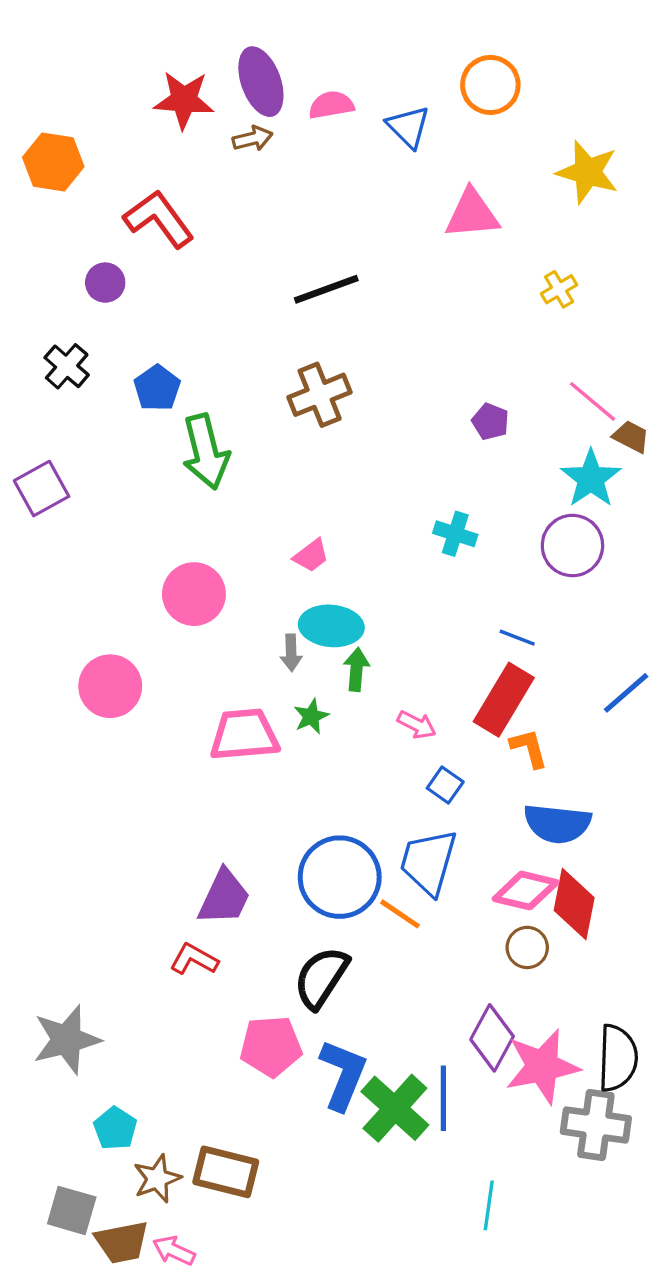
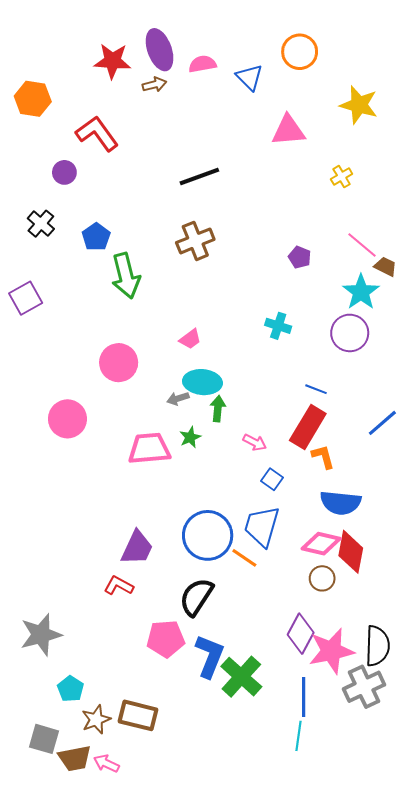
gray arrow: (291, 653) -> (178, 398), turned 75
blue line: (443, 1098) -> (304, 697), moved
gray cross: (596, 1125) -> (364, 687), turned -33

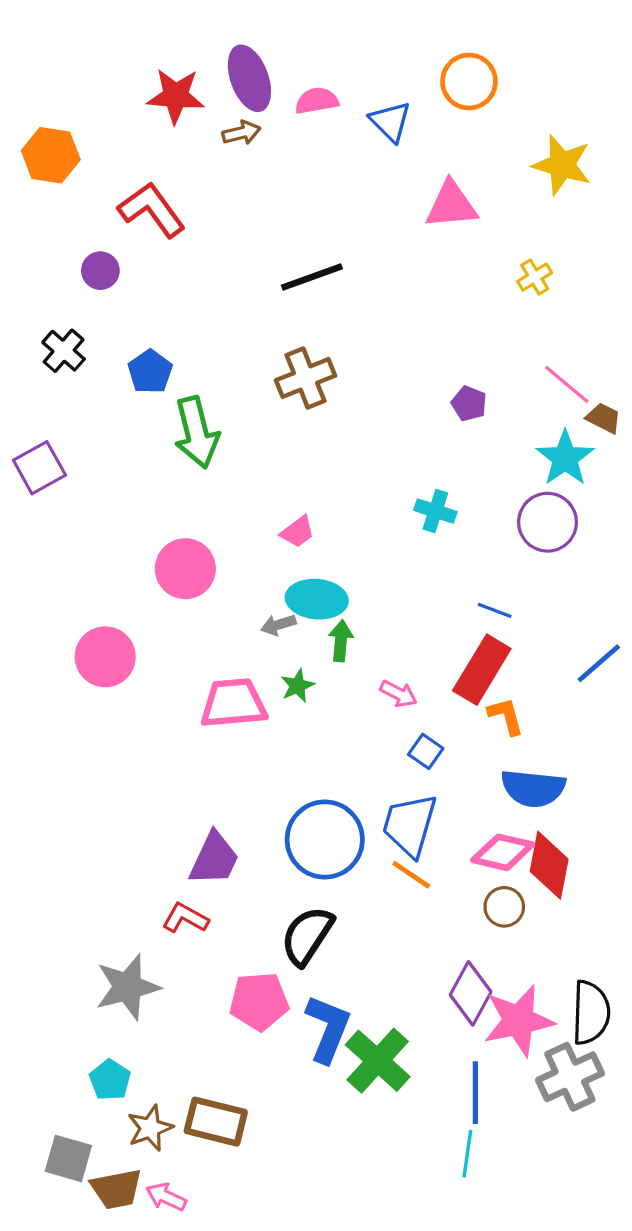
orange line: (244, 558) -> (411, 875), moved
gray star: (41, 635) -> (128, 987), moved

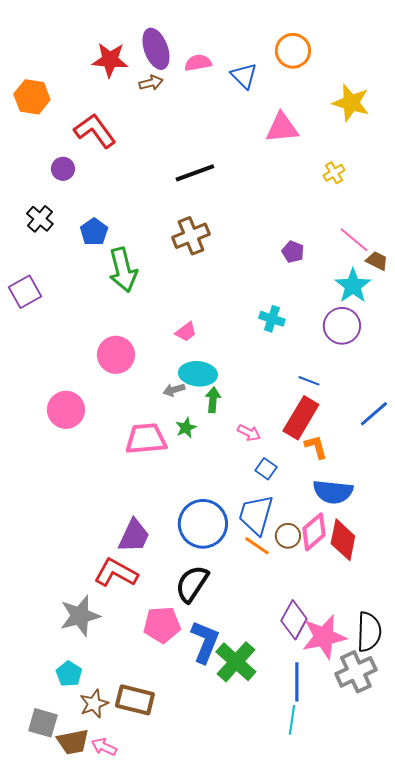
pink diamond: (503, 852) -> (314, 532), turned -54
brown circle: (504, 907) -> (288, 536), moved
red L-shape: (185, 918) -> (116, 573), size x1.5

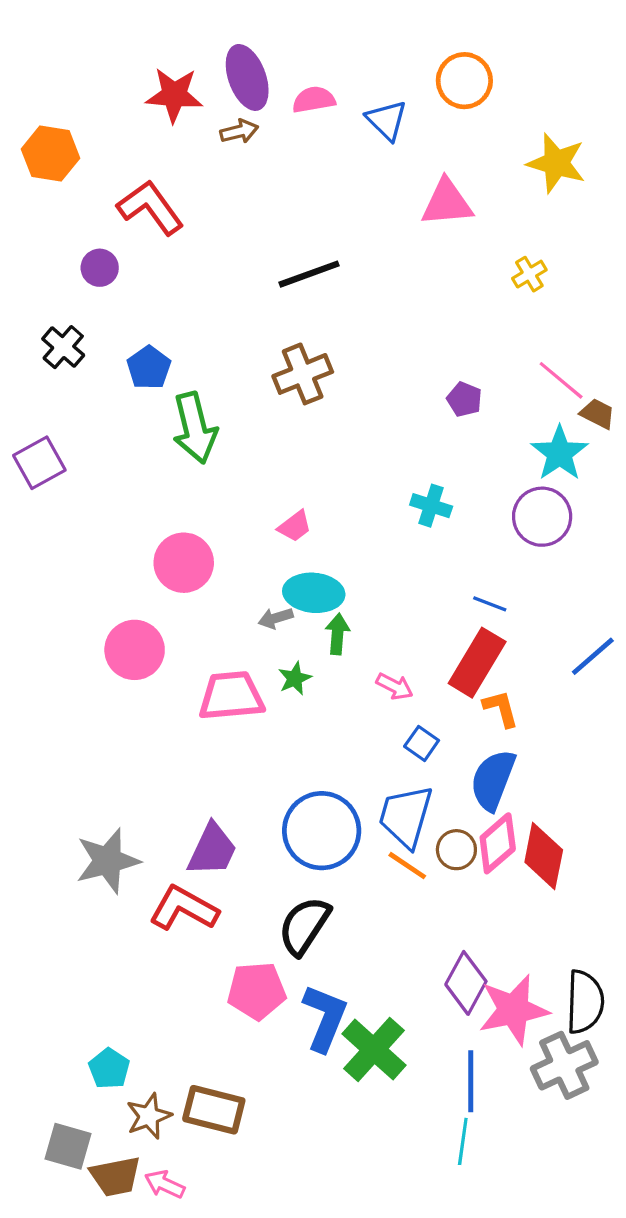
pink circle: (66, 410) -> (135, 650), moved
blue semicircle: (333, 492) -> (493, 780), moved, turned 105
gray star: (80, 616) -> (108, 861), moved

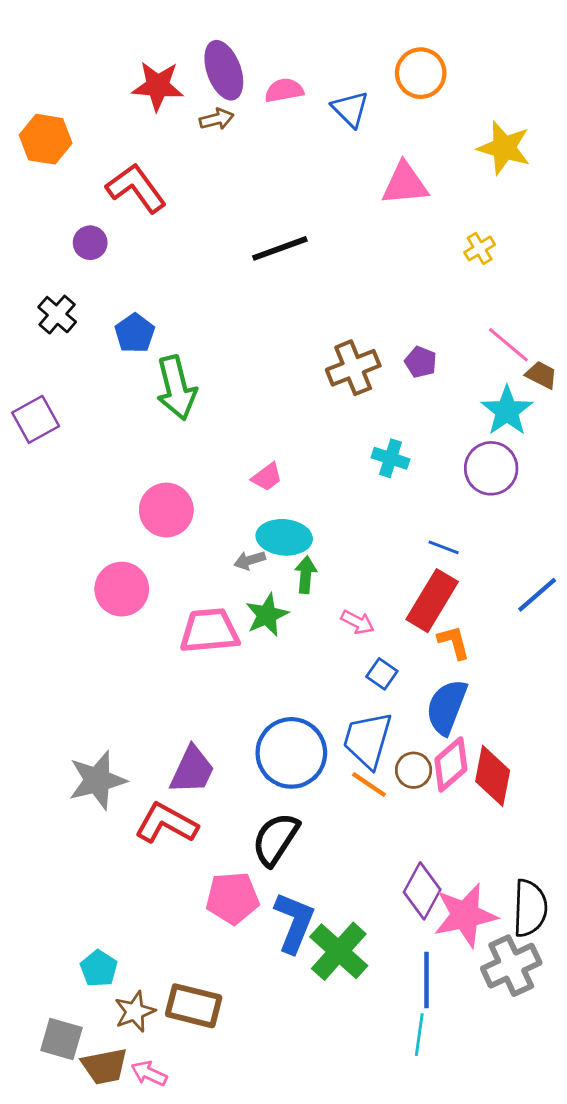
brown cross: (303, 374) -> (353, 368), moved
green star: (295, 678) -> (267, 615), size x1.4

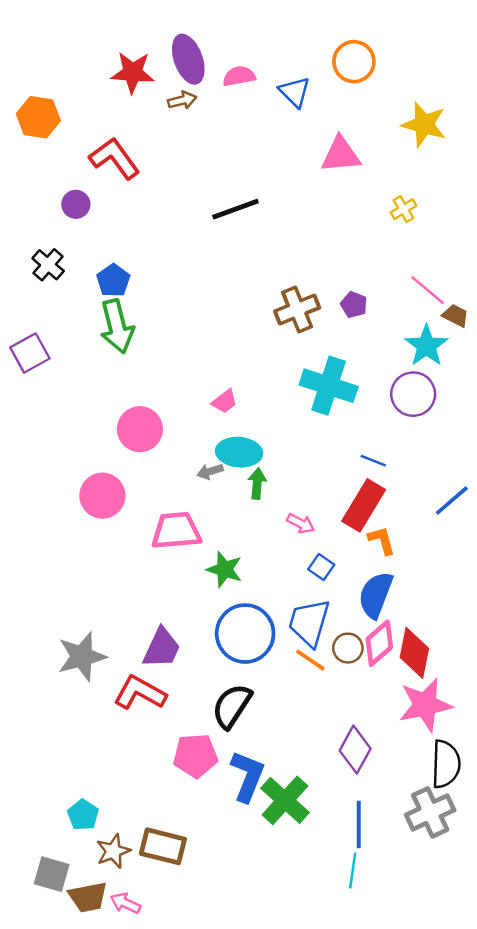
green arrow: (176, 388) -> (117, 326), moved
cyan cross: (391, 458) -> (329, 386), size x1.8
green star: (267, 615) -> (225, 569), moved, turned -30
pink star: (465, 915) -> (425, 705), moved

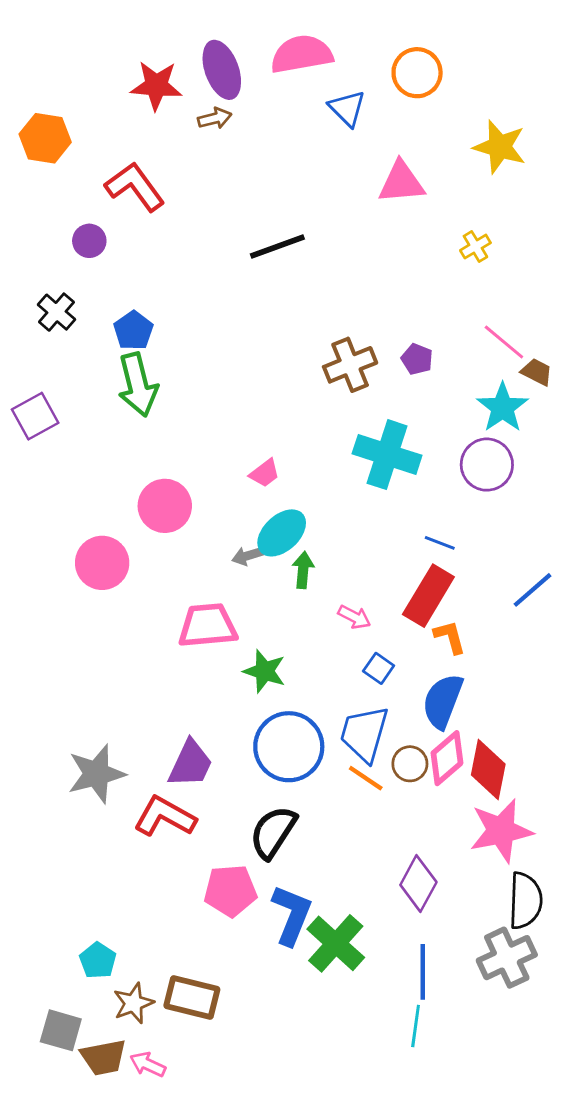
pink semicircle: (239, 76) -> (302, 54), moved, size x1.6
cyan ellipse: (239, 452) -> (282, 533), turned -48
pink circle: (102, 496) -> (102, 563), moved

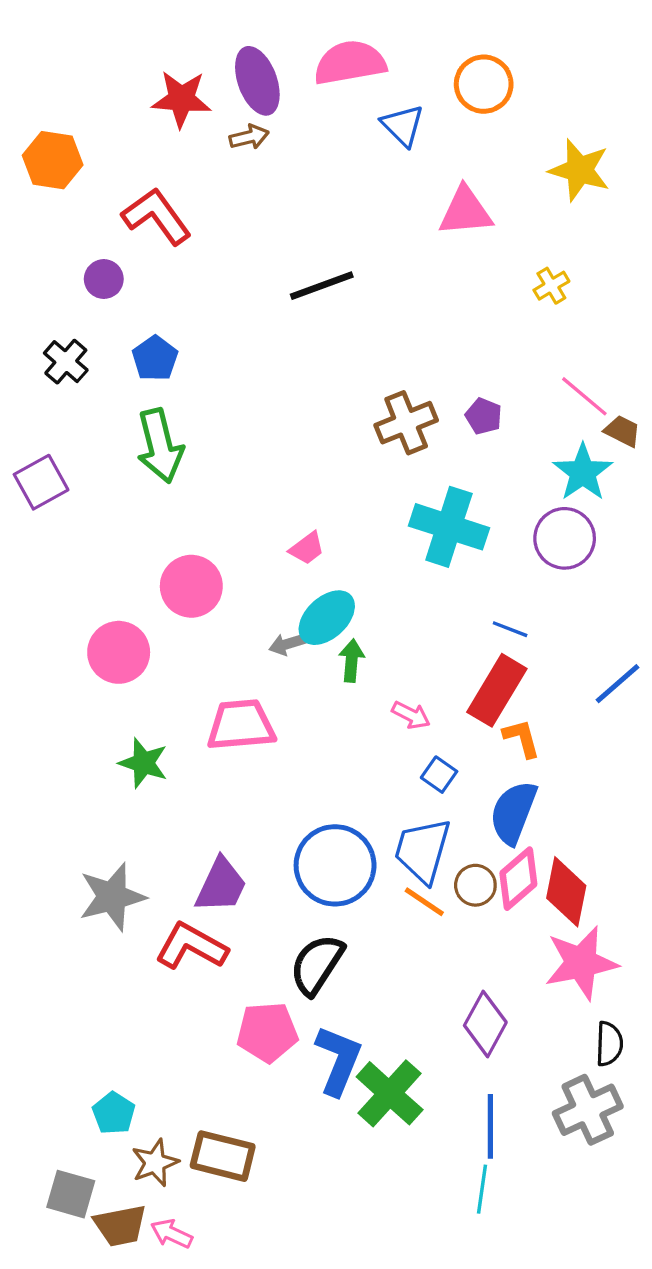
blue pentagon: (133, 331) -> (155, 358), moved
green star: (265, 671) -> (143, 763), moved
black semicircle: (525, 901) -> (609, 1044), size x0.7

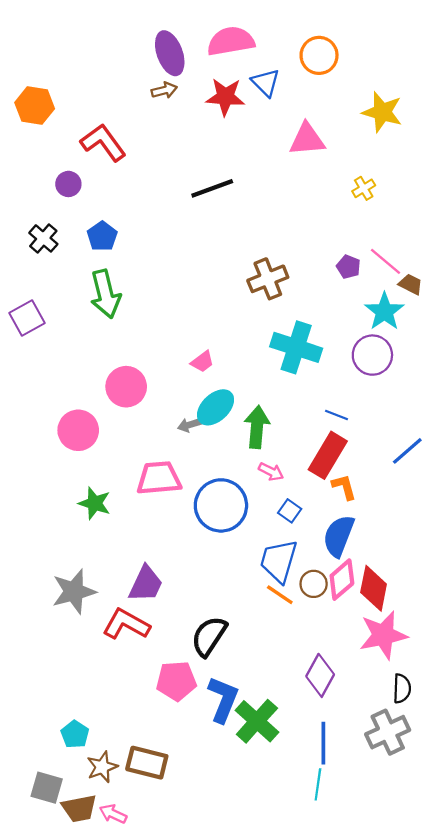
red star: (181, 99) -> (225, 97), moved
purple pentagon: (484, 416) -> (348, 267), moved
green arrow: (352, 661) -> (257, 427), moved, size x1.5
blue circle: (335, 865) -> (221, 505), moved

